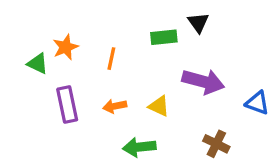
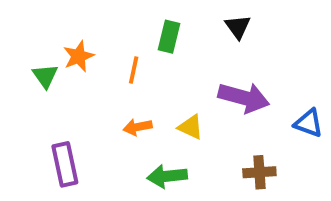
green rectangle: (164, 37) -> (169, 37), moved, turned -70
green triangle: (38, 64) -> (45, 76), turned 30
purple rectangle: (67, 104) -> (65, 164), moved
brown cross: (216, 144) -> (259, 172), turned -30

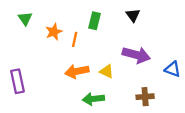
orange star: (79, 56) -> (54, 32), moved
green triangle: (45, 76) -> (25, 19), moved
orange arrow: (138, 127) -> (77, 71), size x1.5
purple rectangle: (65, 164) -> (17, 81), moved

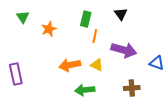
orange line: (75, 39) -> (95, 36), moved

